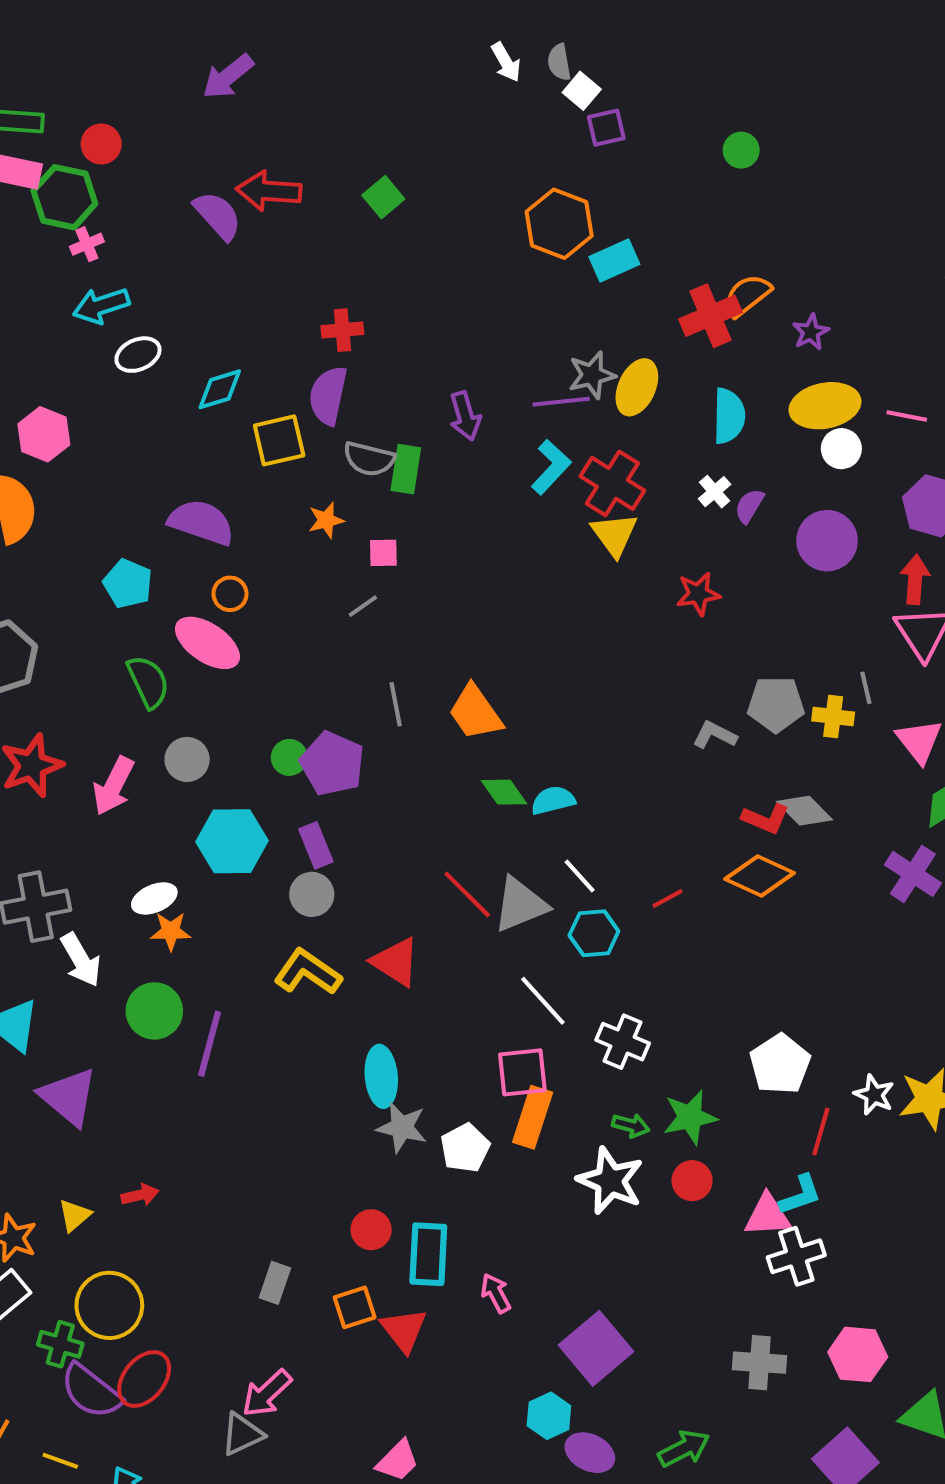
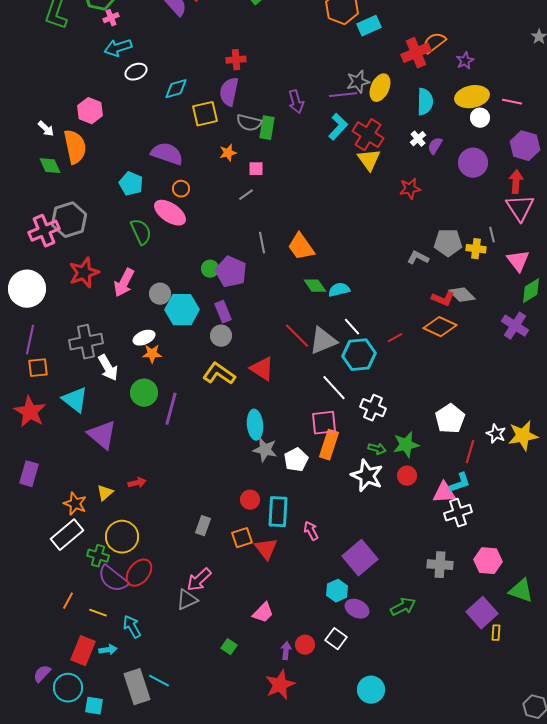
gray circle: (187, 759) -> (160, 294), moved
cyan hexagon: (594, 933) -> (359, 355), size x1.4

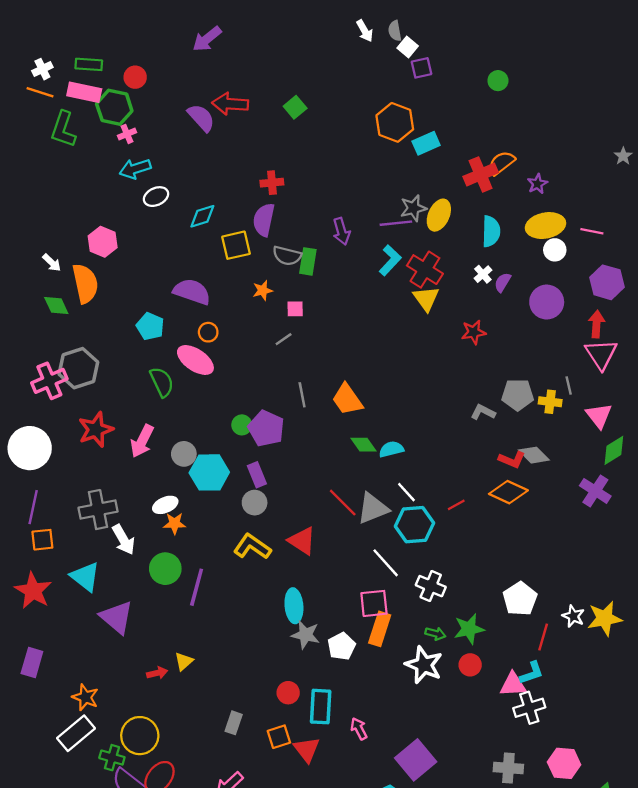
yellow triangle: (105, 493) -> (184, 661), moved

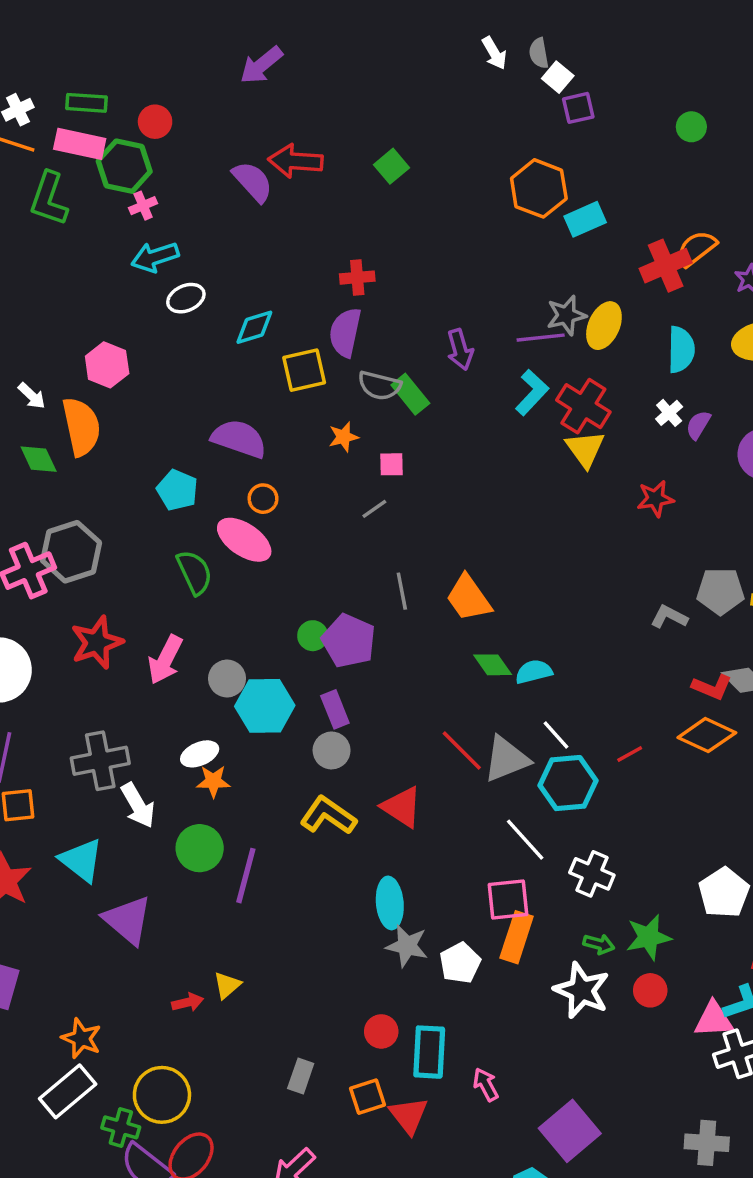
green rectangle: (308, 261) -> (410, 394), turned -48

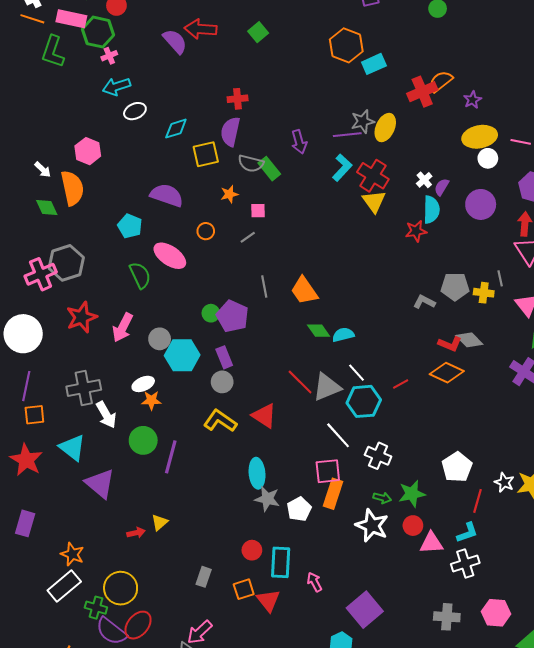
cyan semicircle: (681, 350) -> (431, 210), moved
orange circle: (263, 499) -> (206, 231), moved
pink triangle: (714, 1019) -> (431, 543), moved

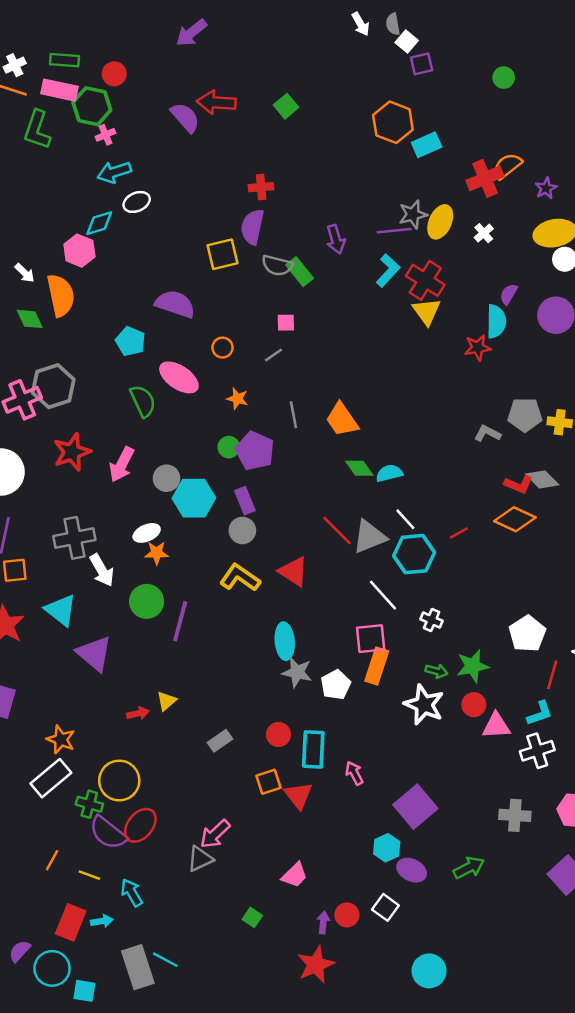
cyan diamond: (176, 129) -> (99, 223), moved
white cross: (424, 180) -> (484, 233), moved
orange star: (229, 194) -> (237, 399), moved, turned 30
white cross: (378, 456) -> (432, 620), size x0.7
gray rectangle: (204, 577) -> (220, 741), moved, turned 36

